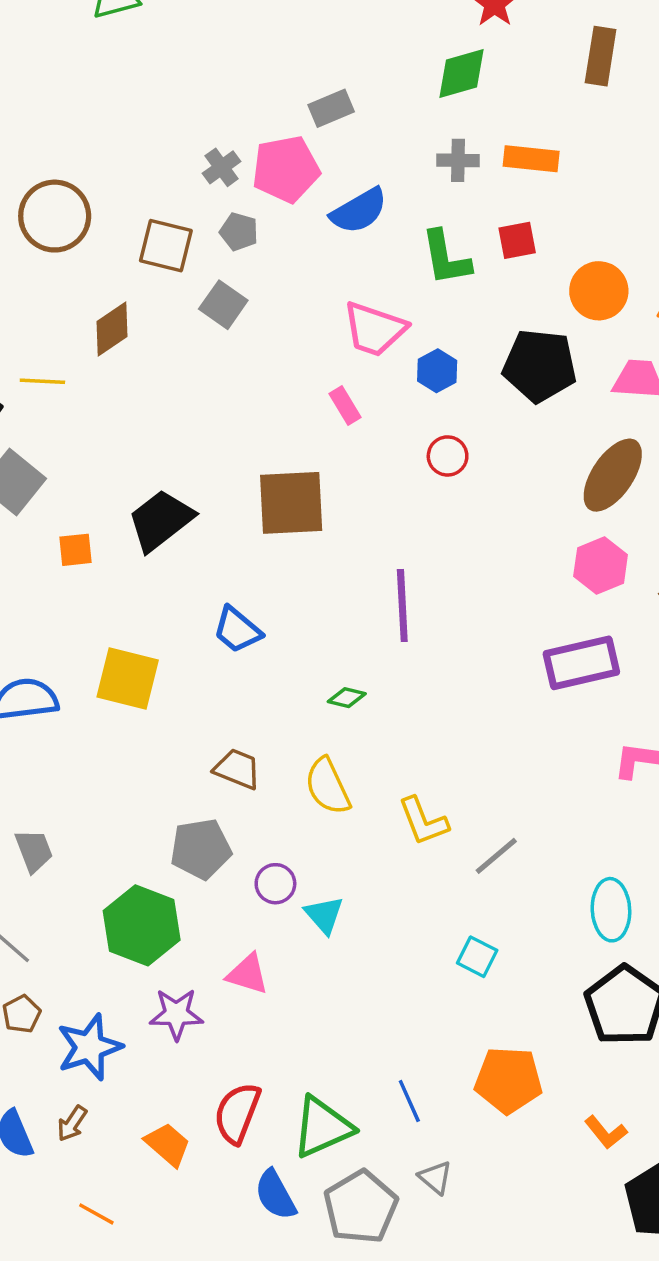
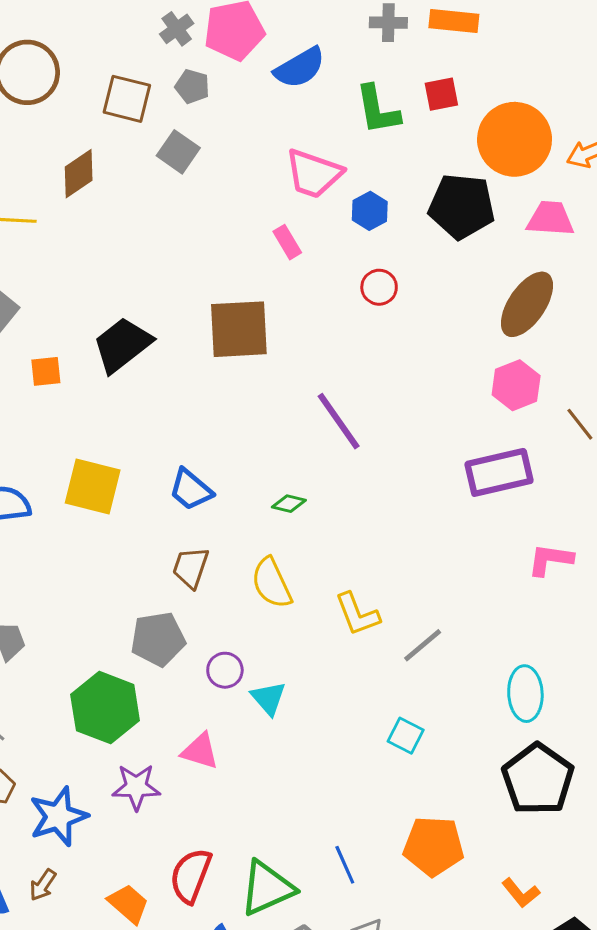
orange circle: (599, 291) -> (515, 139), size x1.4
purple line: (402, 605) -> (339, 421), turned -32
blue trapezoid: (237, 630) -> (191, 490), moved
brown trapezoid: (237, 769) -> (191, 567), turned -93

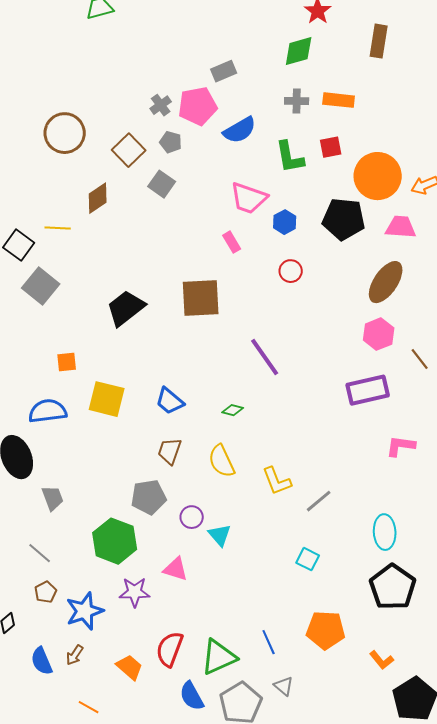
brown square: (127, 99) -> (129, 150), turned 32
orange square: (46, 371) -> (67, 362), moved

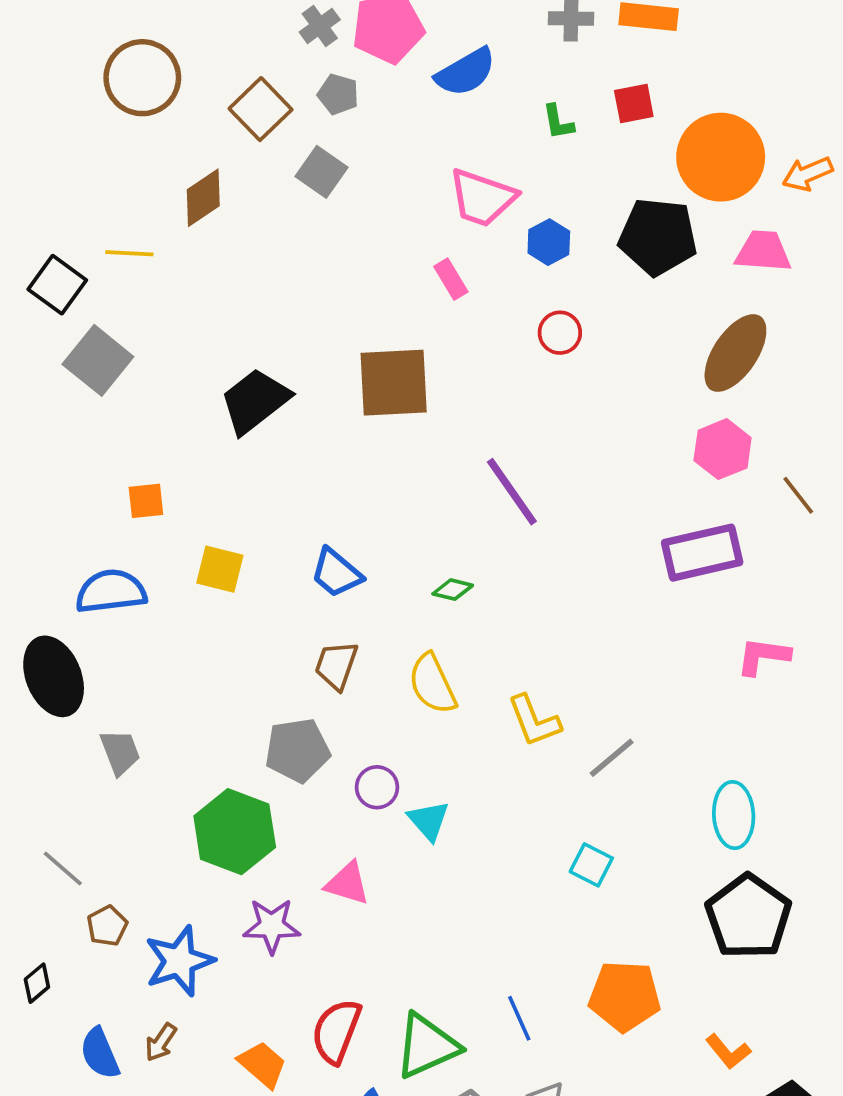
green L-shape: (290, 157) -> (558, 122), size x0.6
yellow square: (107, 399) -> (220, 569), size x0.7
gray line: (40, 553) -> (63, 869), moved

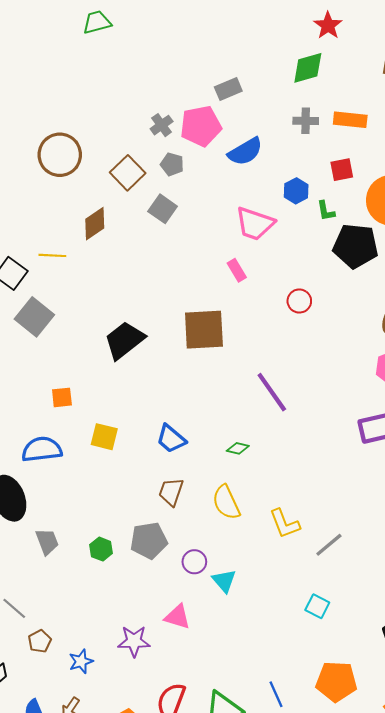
green L-shape: (558, 122) -> (326, 211), moved
blue hexagon: (549, 242) -> (296, 191), moved
green hexagon: (235, 832) -> (101, 549), moved, size x0.5
blue star: (179, 961) -> (81, 661), size x0.6

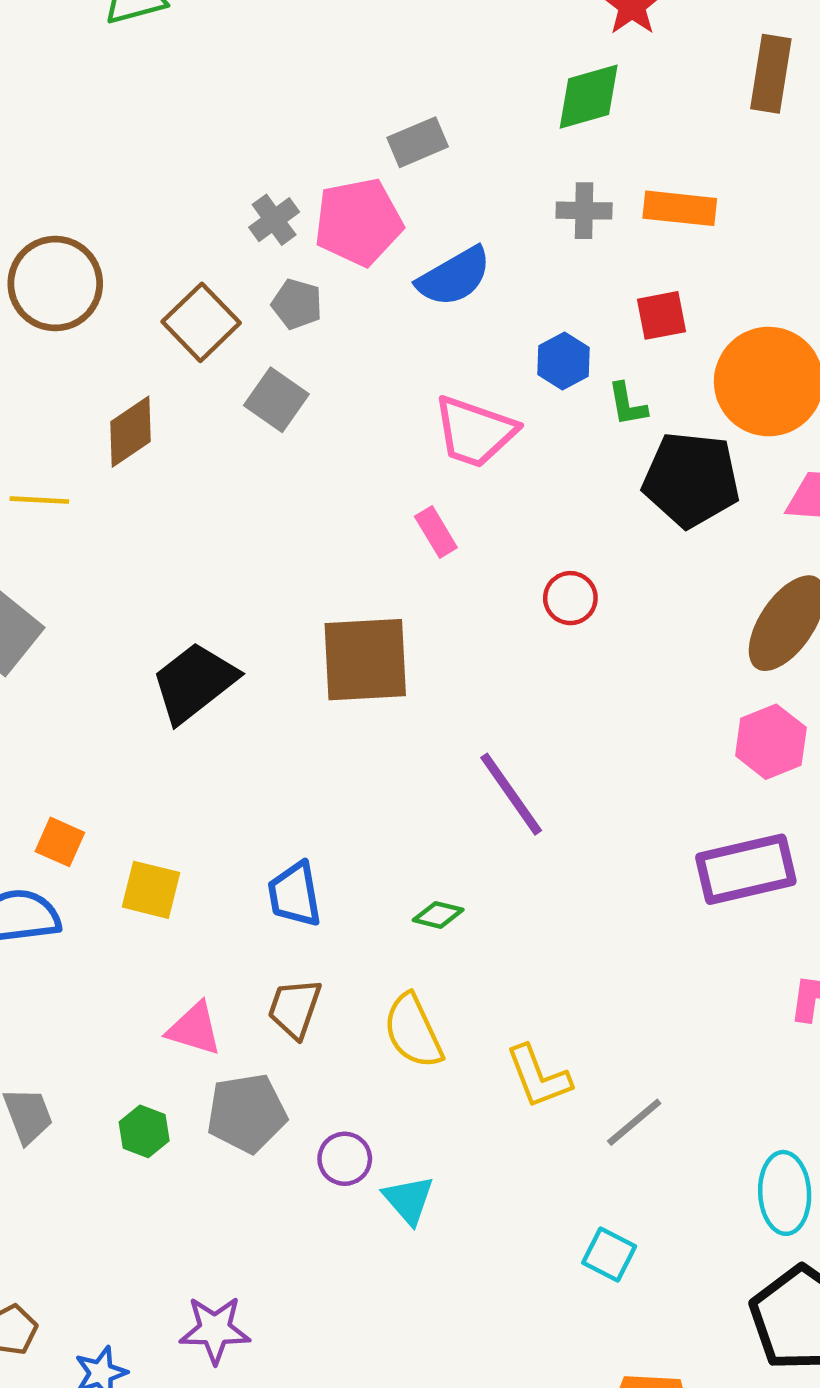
orange square: (62, 397) -> (60, 842), moved, turned 30
blue trapezoid: (171, 439) -> (295, 894), turned 40
pink triangle: (177, 617) -> (194, 1029), moved

